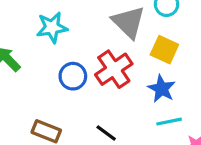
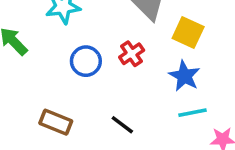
red cross: (114, 69) -> (132, 54), size x0.6

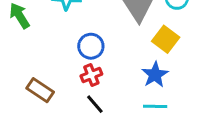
red cross: (132, 54) -> (91, 75), moved
blue circle: (86, 61) -> (91, 46), moved

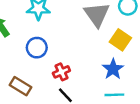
blue circle: (91, 46) -> (37, 48), moved

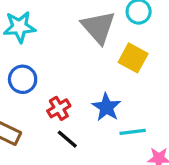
blue star: (113, 69) -> (106, 107), moved

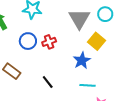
blue star: (106, 107) -> (82, 60), moved
red cross: (59, 108) -> (49, 42), moved

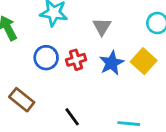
gray triangle: (79, 19) -> (102, 27), moved, size x0.6
blue star: (82, 60) -> (112, 63), moved

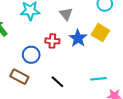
blue circle: (46, 58) -> (31, 55), moved
red cross: (76, 60) -> (52, 41), turned 32

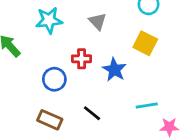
blue star: (78, 38) -> (114, 70), moved
brown rectangle: (19, 77) -> (50, 120), moved

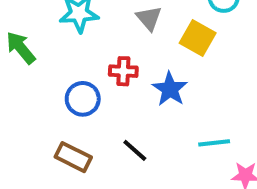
yellow square: (145, 43) -> (198, 38), moved

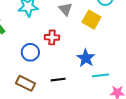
blue star: (170, 89) -> (86, 58), moved
black line: (135, 150) -> (58, 80), turned -48

